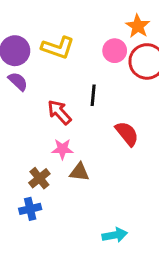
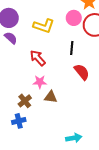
yellow L-shape: (58, 48) -> (44, 26), moved
black line: (93, 95) -> (72, 48), moved

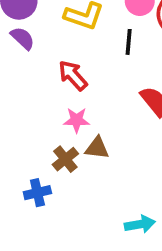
black line: (72, 48) -> (129, 42), moved
brown cross: (25, 101) -> (65, 159), moved

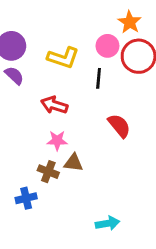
red arrow: (73, 75) -> (54, 105), turned -30
brown cross: (65, 159) -> (48, 172), turned -30

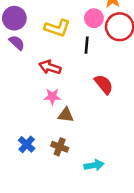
brown cross: (48, 172) -> (60, 147), moved
blue cross: (26, 198) -> (27, 144), turned -35

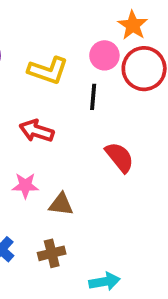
pink star: (52, 97) -> (25, 185), moved
brown cross: (60, 147) -> (52, 253), turned -35

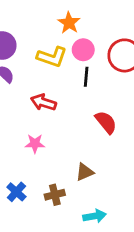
orange star: (133, 25) -> (69, 23), moved
pink circle: (104, 55) -> (83, 50), moved
brown triangle: (61, 204) -> (85, 172), moved, turned -30

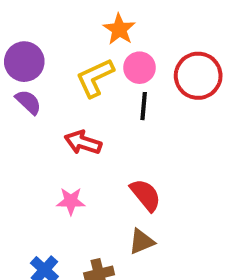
yellow L-shape: (52, 57) -> (95, 78), turned 136
red semicircle: (106, 122) -> (146, 195), moved

